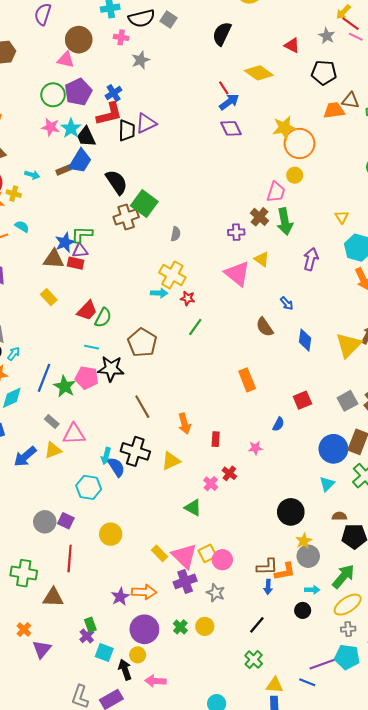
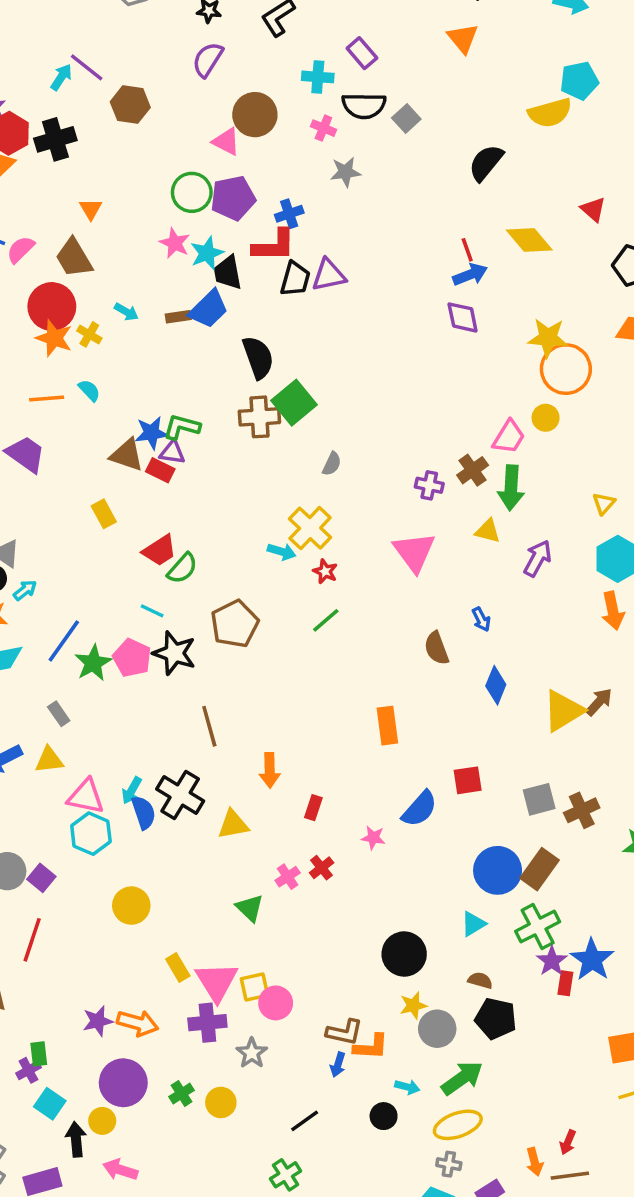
yellow triangle: (262, 259) -> (488, 531), moved, turned -35
blue semicircle: (278, 424) -> (420, 809), size x1.6
pink triangle: (74, 434) -> (86, 797), moved
yellow circle: (111, 534) -> (131, 906), moved
gray circle: (308, 556) -> (437, 1029), moved

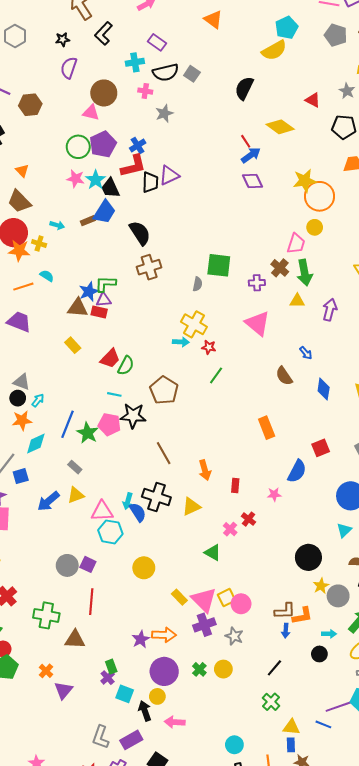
green square: (294, 403) -> (219, 265), moved, turned -30

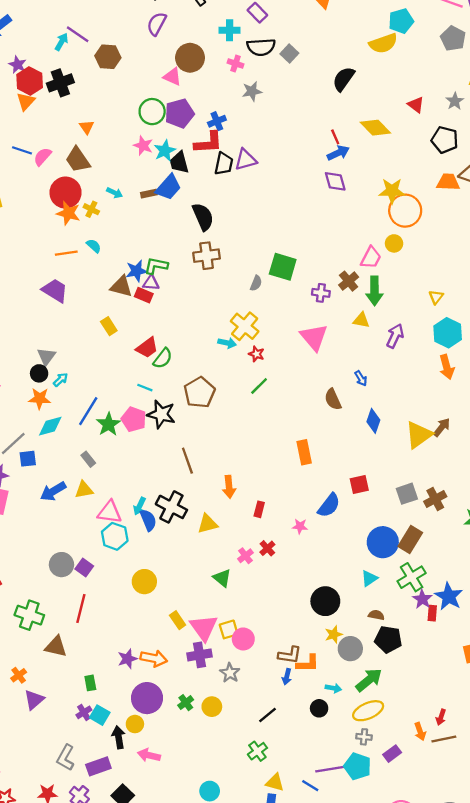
gray triangle: (22, 382) -> (46, 356), turned 36
purple cross: (108, 678) -> (84, 712), moved

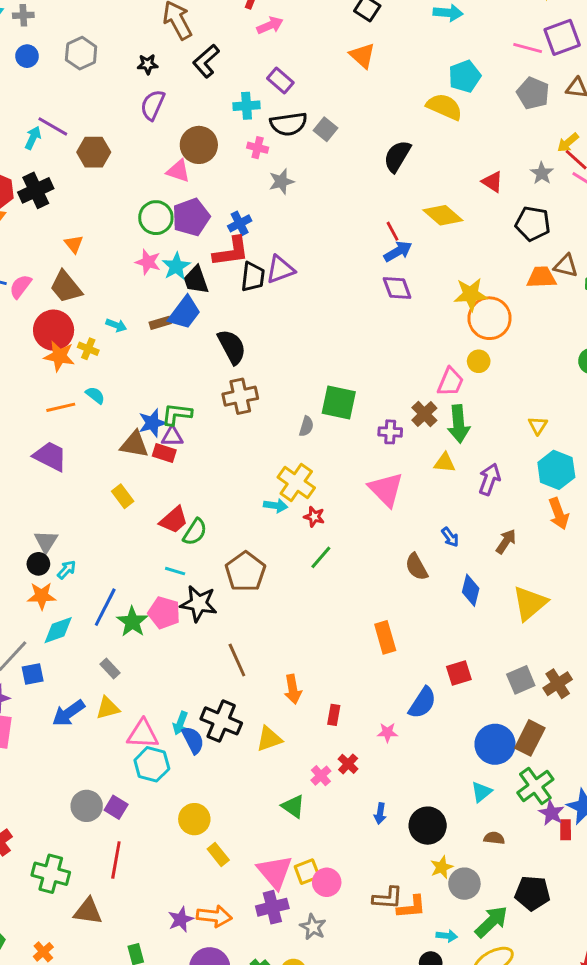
yellow semicircle: (383, 43) -> (444, 107), turned -132
brown arrow: (442, 427) -> (506, 541), moved
yellow rectangle: (178, 620) -> (218, 854), moved
black pentagon: (388, 639) -> (532, 893), moved
blue arrow: (287, 677) -> (380, 813), moved

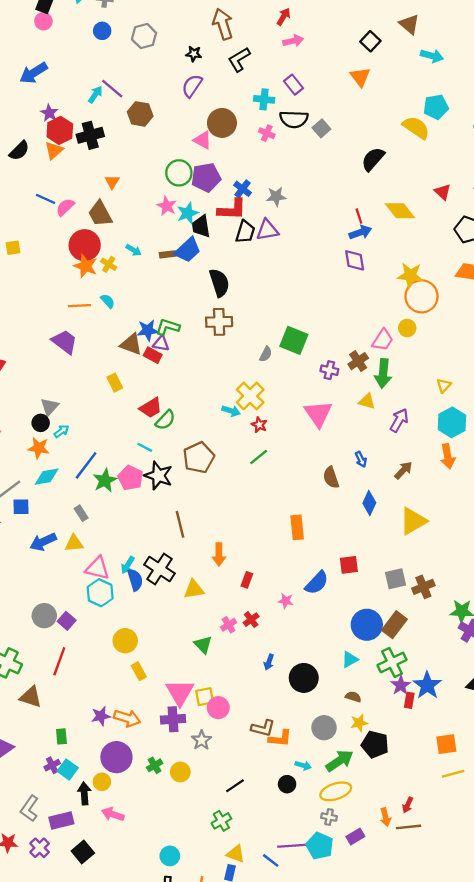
gray star: (281, 182) -> (276, 197), moved
blue cross: (240, 223) -> (243, 189), turned -36
yellow star: (442, 867) -> (359, 723), moved

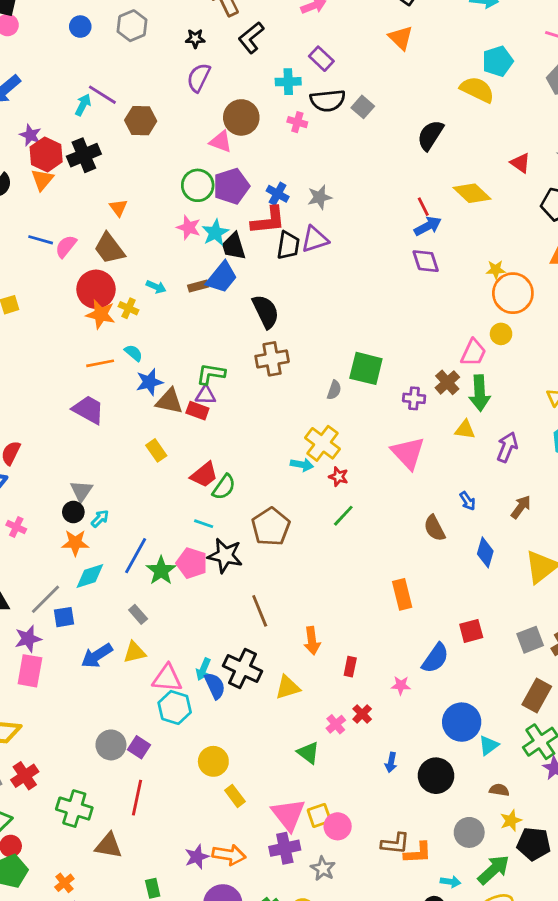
yellow star: (410, 275) -> (496, 270), size x0.6
blue star: (148, 330) -> (149, 382), moved
blue circle: (367, 625) -> (462, 722), moved

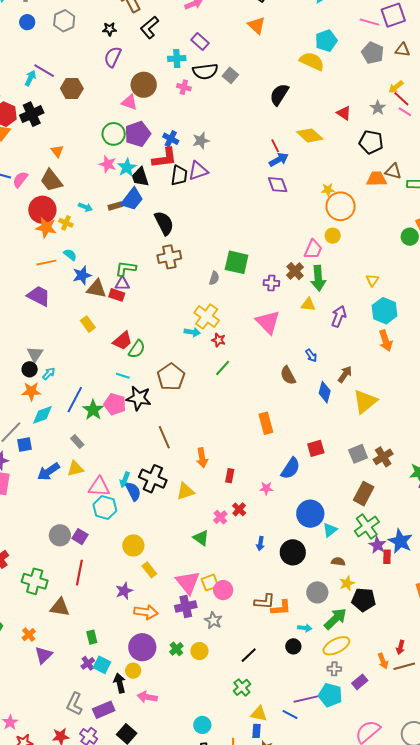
brown arrow: (521, 507) -> (345, 374), moved
purple star: (197, 857) -> (124, 591), moved

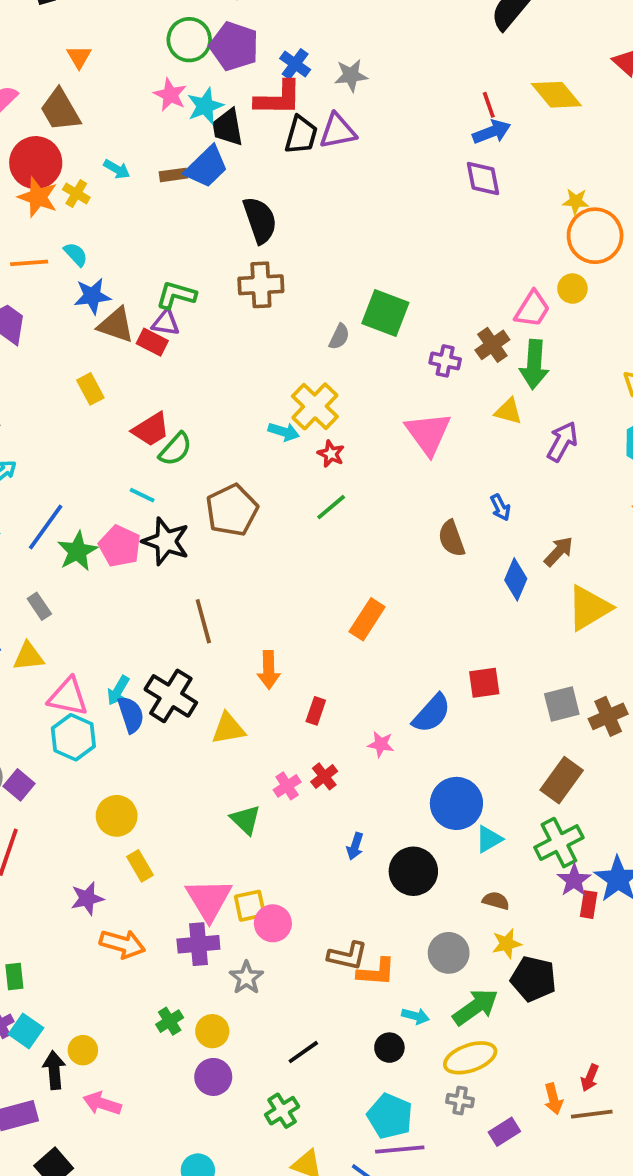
purple pentagon: (138, 134) -> (234, 46), turned 30
orange rectangle: (266, 423) -> (367, 619), moved, turned 40
purple circle: (142, 647) -> (213, 1077), moved, size x0.7
cyan pentagon: (330, 695) -> (390, 1116), moved

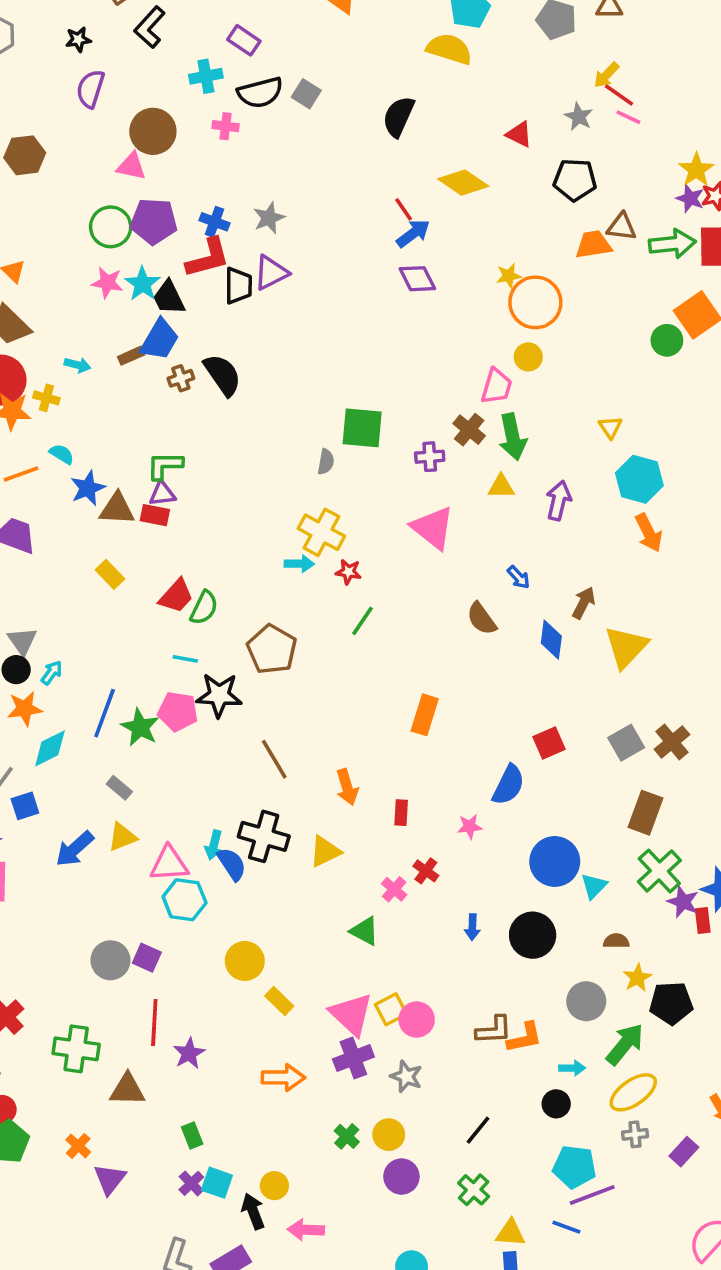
brown cross: (261, 285) -> (181, 378), moved, size x0.6
purple star: (87, 898) -> (189, 1053), moved

